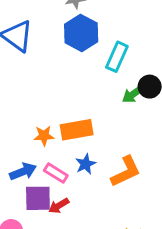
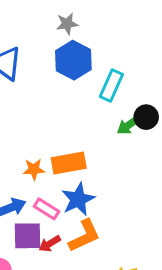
blue star: (86, 164) -> (78, 199), size x1.5
orange L-shape: (126, 171) -> (84, 236), moved

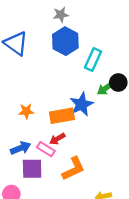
orange star: (34, 169) -> (26, 111), moved
blue star: (78, 199) -> (82, 104), moved
red arrow: (50, 244) -> (57, 139), moved

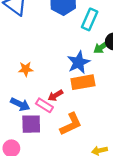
orange rectangle: (62, 116) -> (83, 82), moved
blue arrow: (21, 148) -> (20, 104), turned 48

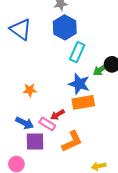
cyan rectangle: (90, 19) -> (77, 52), moved
blue star: (79, 62) -> (79, 84), turned -30

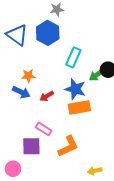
blue hexagon: (65, 27) -> (48, 33), moved
orange star: (30, 90) -> (28, 76), moved
red arrow: (58, 115) -> (47, 96), moved
blue arrow: (25, 123) -> (21, 92), moved

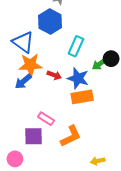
blue triangle: (17, 35) -> (23, 42), moved
orange star: (28, 76) -> (30, 65), size x1.6
blue arrow: (21, 92) -> (23, 81), turned 114
red arrow: (47, 96) -> (54, 75), moved, turned -128

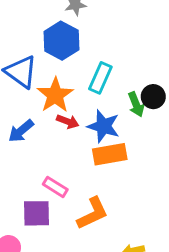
green arrow: (100, 64) -> (136, 104), turned -77
orange star: (30, 65) -> (55, 95), moved, turned -30

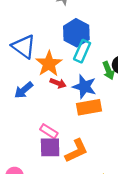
blue hexagon: (61, 41) -> (76, 33), moved
purple square: (37, 213) -> (50, 147), moved

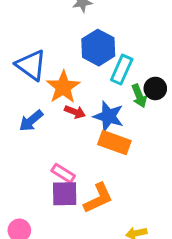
cyan rectangle: (82, 51) -> (122, 69), moved
orange rectangle: (89, 107) -> (114, 143), turned 30

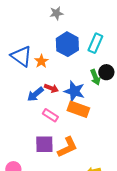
cyan rectangle: (122, 69) -> (95, 43), moved
orange star: (63, 87) -> (41, 61), moved, size x0.6
blue arrow: (31, 121) -> (35, 94), moved
pink rectangle: (63, 173) -> (50, 115), moved

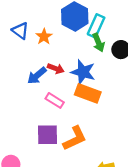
cyan rectangle: (95, 43) -> (96, 26), moved
blue triangle: (21, 56) -> (20, 31), size x0.7
green arrow: (95, 77) -> (98, 42), moved

